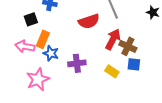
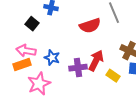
black square: (31, 19) -> (32, 24), turned -32
orange rectangle: (43, 39) -> (22, 65), moved, turned 48
red arrow: (113, 39) -> (96, 61), moved

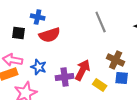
black square: (32, 24) -> (19, 33), turned -32
red semicircle: (90, 26) -> (50, 35), moved

